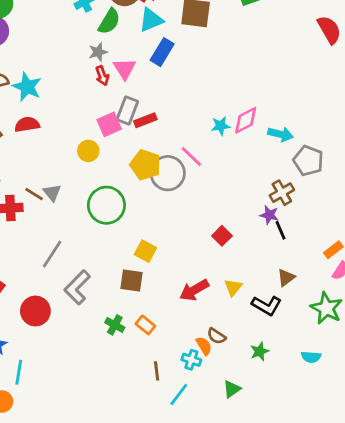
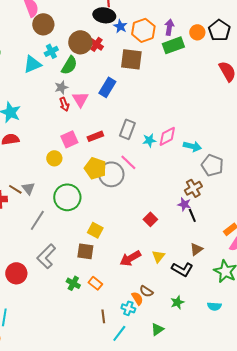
cyan triangle: (151, 20) -> (32, 64), moved
gray rectangle: (127, 111) -> (127, 129), moved
gray line: (52, 254) -> (37, 220), moved

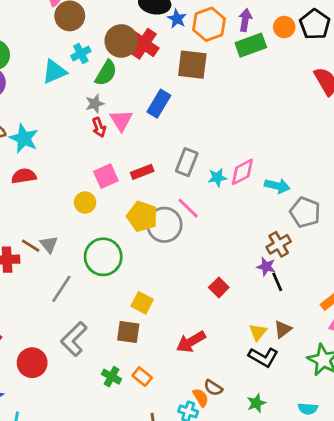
red cross: (96, 44) -> (144, 44), size x1.5
yellow triangle: (158, 256) -> (258, 332), moved

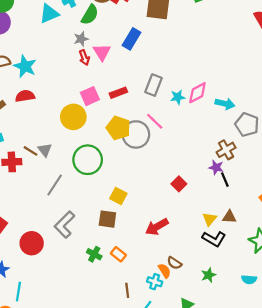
yellow circle: (85, 203) -> (73, 117), size x1.5
brown triangle: (283, 329) -> (229, 217), turned 40

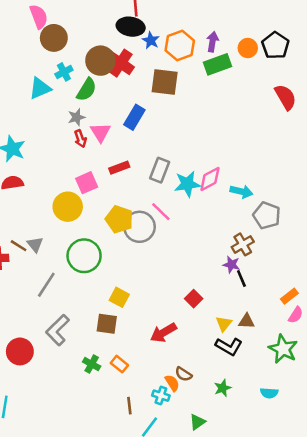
red rectangle: (118, 93) -> (119, 168), moved
cyan star: (178, 97) -> (187, 184), size x1.5
red square: (179, 184) -> (194, 299), moved

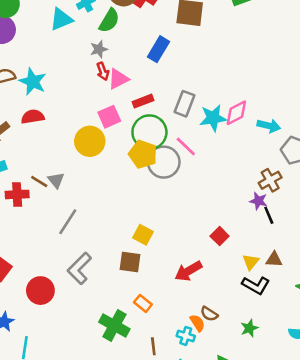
pink triangle: (100, 132) -> (118, 79), moved, turned 35
green circle: (84, 256) -> (149, 132), moved
green cross: (92, 364) -> (114, 326), moved, size x1.6

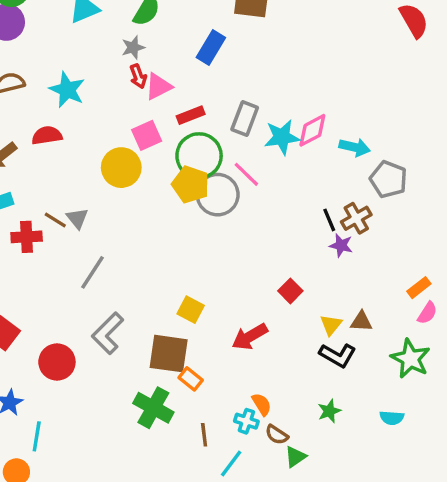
cyan star: (33, 82) -> (67, 90), moved
black line: (269, 215) -> (329, 220), moved
yellow square: (143, 235) -> (191, 310), moved
brown square: (130, 262) -> (169, 354), moved, size x1.4
brown semicircle: (209, 314) -> (277, 435), moved

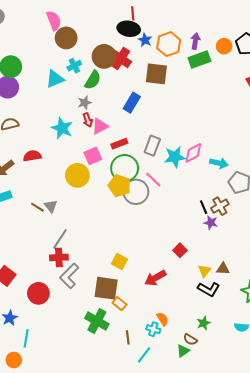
cyan star: (67, 90) -> (62, 128), moved
red cross: (27, 237) -> (59, 257), moved
brown semicircle: (277, 435) -> (190, 339), moved

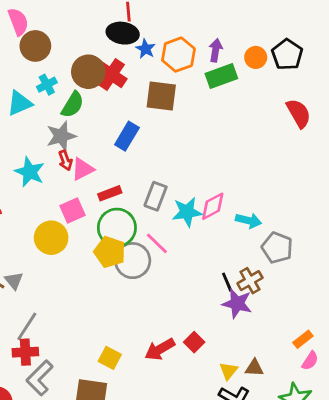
gray star: (85, 103) -> (61, 136), size x1.5
purple star: (211, 223) -> (237, 303), size x1.5
red arrow: (155, 278) -> (160, 349), moved

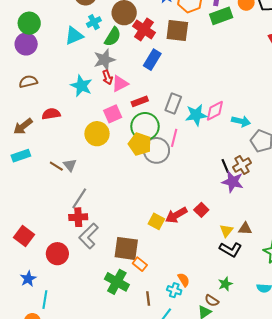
red cross: (111, 75) -> (144, 29), moved
pink line: (157, 243) -> (174, 138), turned 60
yellow square: (110, 358) -> (156, 221), moved

